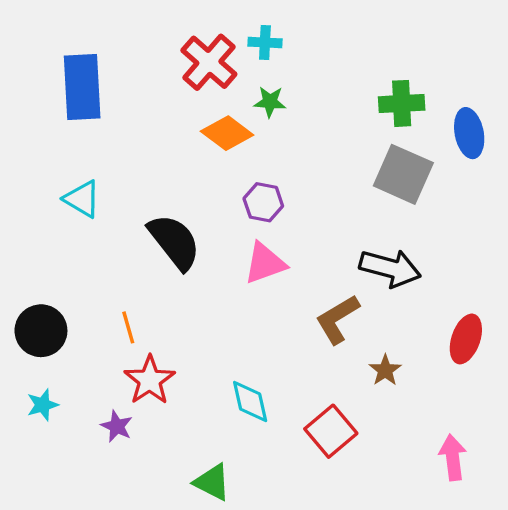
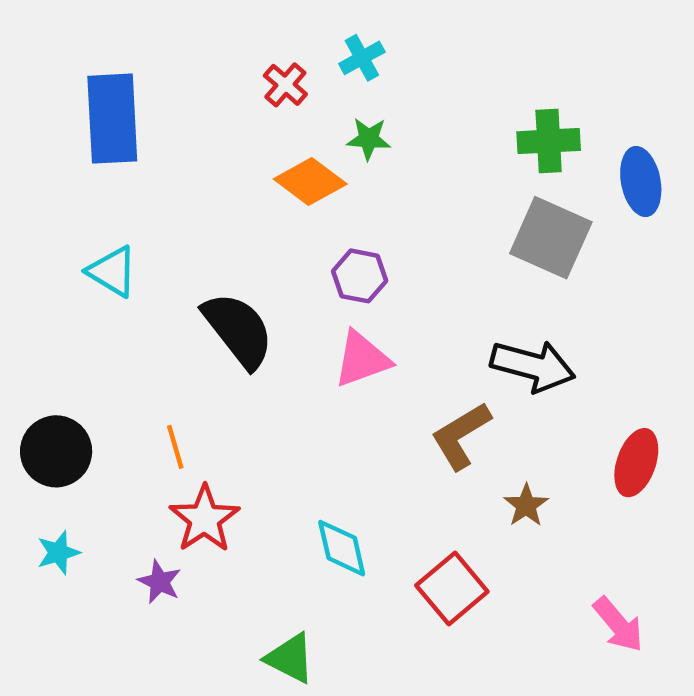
cyan cross: (265, 43) -> (362, 58), turned -32
red cross: (209, 62) -> (285, 85), size x0.6
pink arrow: (453, 458) -> (618, 625), turned 147

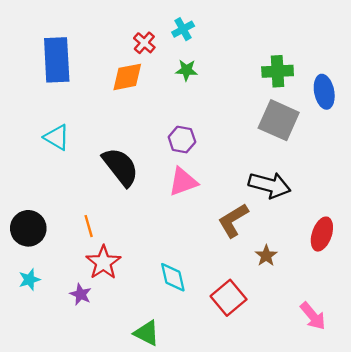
orange diamond: (310, 182) -> (127, 77), moved, turned -48

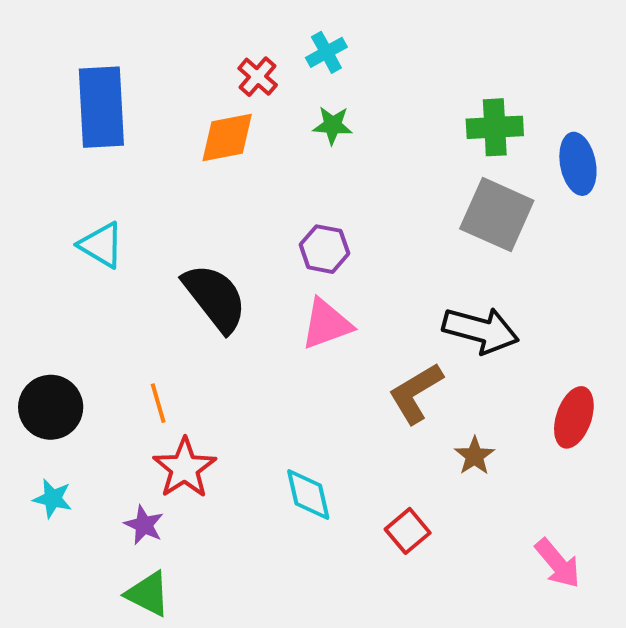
cyan star: (29, 280) -> (53, 499), turned 30
red square: (229, 298) -> (408, 531), size x0.7
green triangle: (147, 333) -> (148, 594), moved

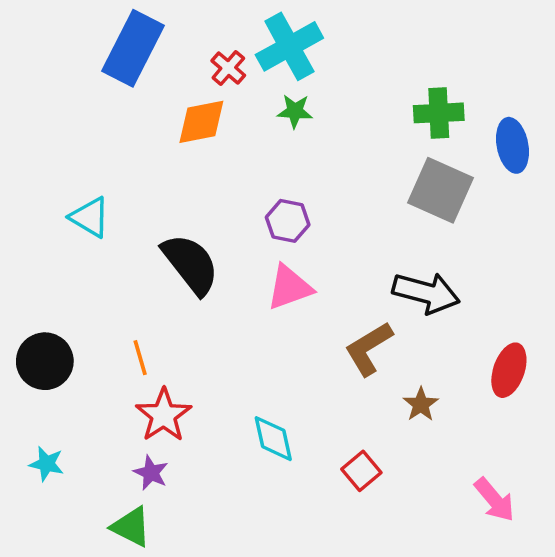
cyan cross: (326, 52) -> (289, 46), size x1.8
blue rectangle: (101, 107) -> (133, 48), moved, turned 30
cyan star: (53, 499) -> (47, 464), moved
purple star: (144, 525) -> (151, 473), moved

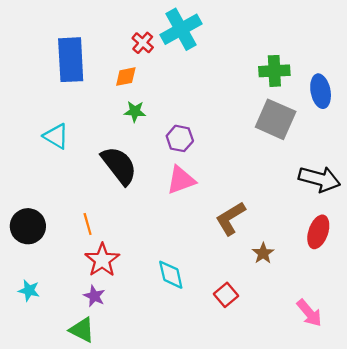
blue rectangle: (133, 48) -> (71, 60), moved, turned -30
green star: (295, 111) -> (135, 111), moved
orange diamond: (201, 122) -> (126, 77), size x0.7
black arrow: (426, 293) -> (319, 179), moved

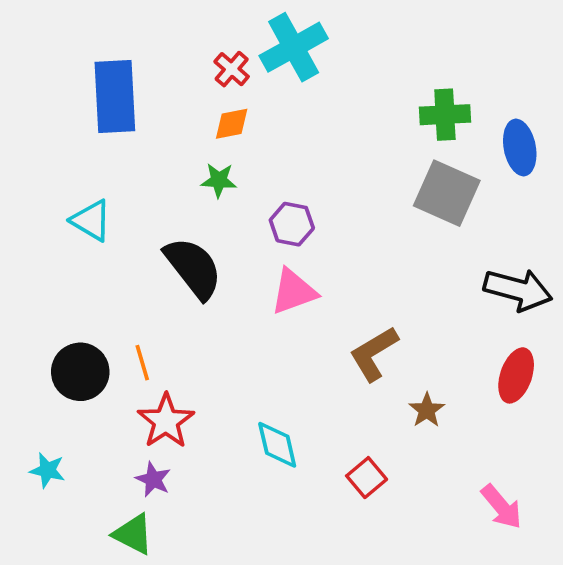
orange diamond: (126, 77) -> (232, 124), moved
black circle: (28, 226) -> (80, 372), moved

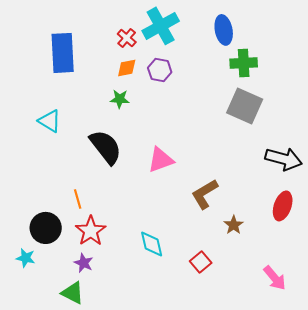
blue ellipse: (520, 147) -> (224, 30), moved
purple hexagon: (292, 224) -> (160, 70), moved
black circle: (80, 372) -> (46, 228), moved

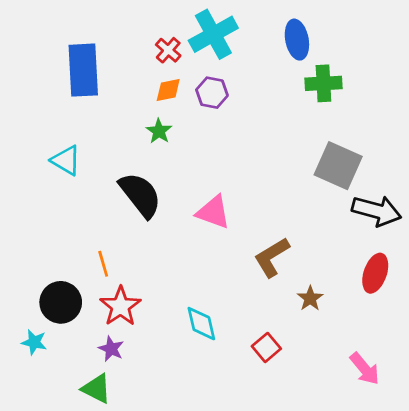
green star: (120, 99) -> (159, 131), turned 30
gray square: (245, 106) -> (338, 166), moved
pink triangle: (161, 160) -> (213, 212), turned 40

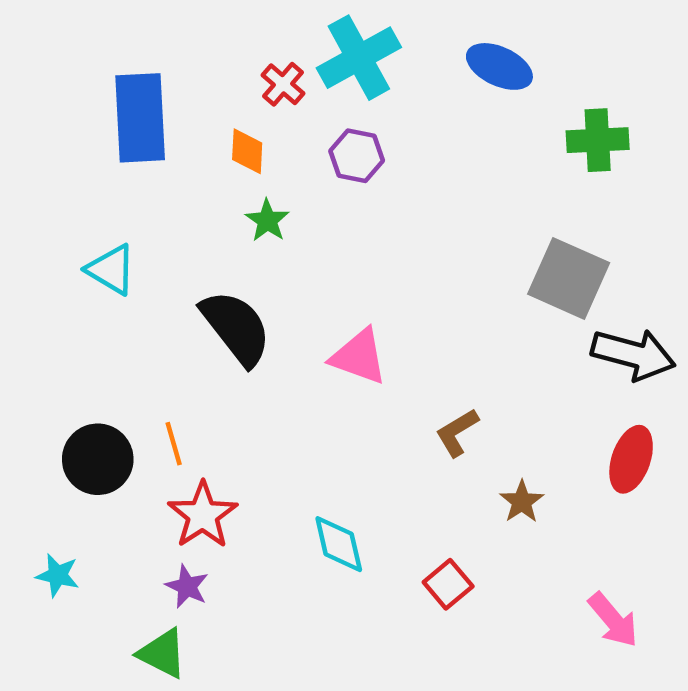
blue ellipse: (297, 40) -> (499, 66), turned -54
green cross: (323, 83) -> (598, 140), moved
orange diamond: (168, 90) -> (247, 151), moved, turned -76
brown L-shape: (272, 257) -> (457, 432), size x0.7
black circle: (61, 302) -> (98, 459), moved

